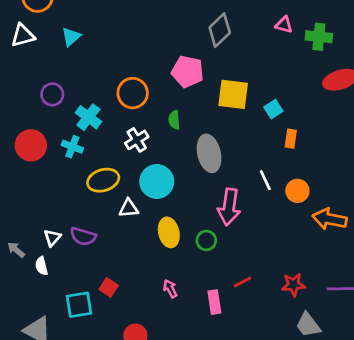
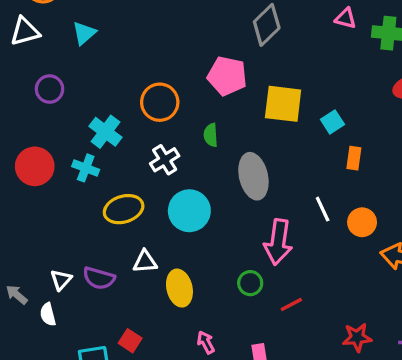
purple circle: (52, 94) -> (50, 89), moved
white triangle: (129, 208) -> (145, 262), moved
yellow ellipse: (169, 232) -> (179, 288), moved
red line: (243, 282) -> (291, 304), moved

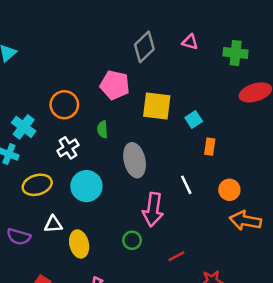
pink triangle: (346, 18) -> (190, 42), moved
orange circle: (362, 222) -> (229, 190), moved
red line: (291, 304) -> (176, 256), moved

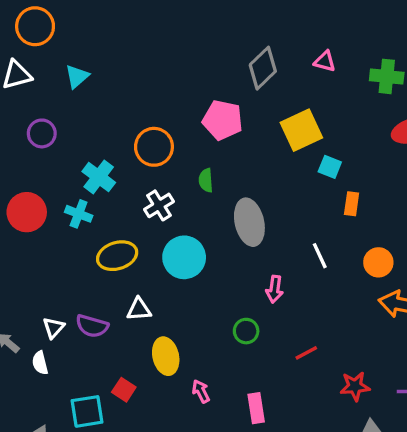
yellow square: (157, 106) -> (301, 130), moved, turned -32
cyan square: (194, 120) -> (330, 167), turned -35
pink arrow: (153, 209) -> (275, 289), size x0.6
yellow ellipse: (79, 244) -> (166, 356), moved

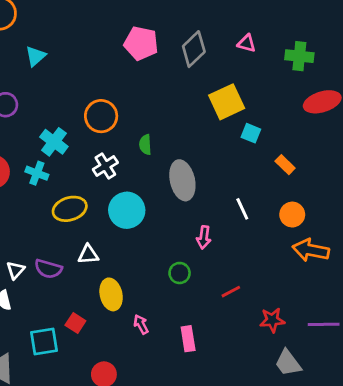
pink pentagon: (223, 120) -> (141, 43), moved
orange rectangle: (352, 204) -> (285, 165), moved, turned -54

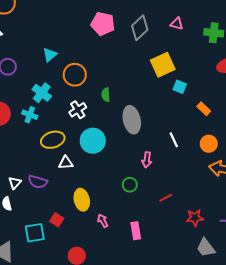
cyan triangle: (35, 56) -> (50, 55), moved
white triangle: (88, 254) -> (66, 163), moved

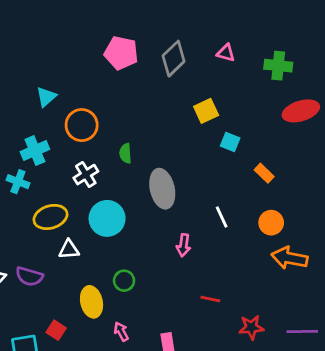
yellow square: (163, 65) -> (206, 111), size x0.7
cyan cross: (42, 93) -> (35, 151), turned 30
green circle: (130, 185) -> (124, 281), moved
red line: (166, 198) -> (210, 299), turned 40

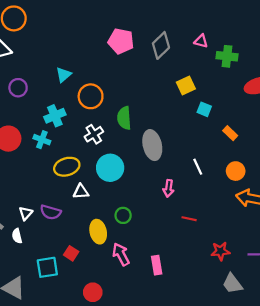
green cross: (278, 66) -> (227, 56), moved
green semicircle: (125, 153) -> (124, 118), size x1.5
red line: (210, 299) -> (189, 219), moved
pink arrow: (121, 332) -> (121, 254), size x1.5

